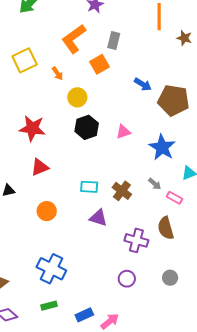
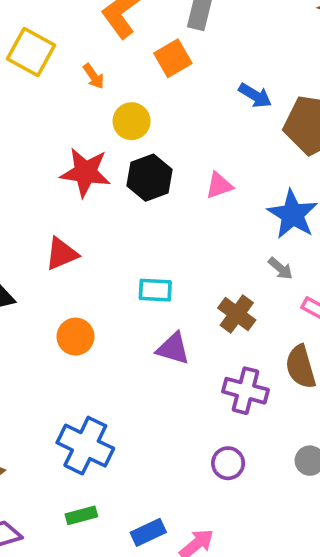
yellow square: (25, 60) -> (31, 52), turned -35
red star: (32, 128) -> (85, 172), moved
gray arrow: (155, 184) -> (280, 268), moved
brown cross: (122, 191) -> (237, 314), moved

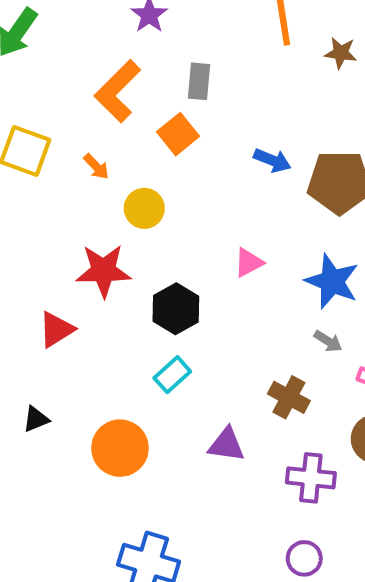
black hexagon: (150, 178) -> (176, 309), moved
red triangle: (62, 254) -> (56, 329), moved
cyan rectangle: (155, 290) -> (172, 375), moved, turned -36
orange circle: (75, 337) -> (120, 448), size x1.4

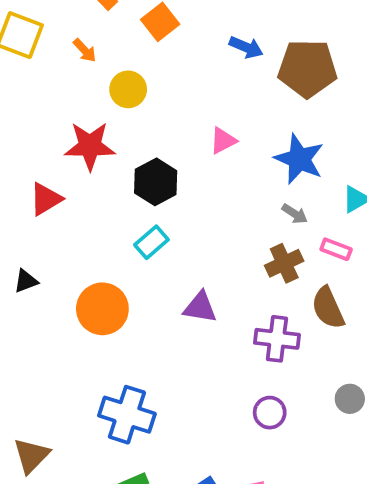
brown cross: (289, 397) -> (284, 263), moved, turned 36

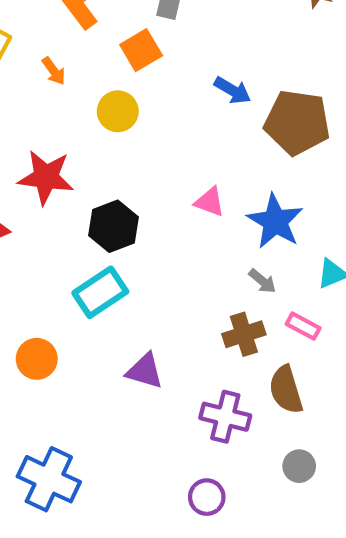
yellow circle: (128, 89) -> (118, 111), moved
pink triangle: (223, 141) -> (210, 202), moved, turned 40
cyan rectangle: (151, 242) -> (100, 292), size x1.4
orange circle: (102, 309) -> (37, 359), size x0.7
gray circle: (350, 399) -> (299, 466), moved

